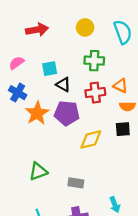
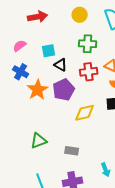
purple pentagon: (67, 113) -> (64, 90), turned -30

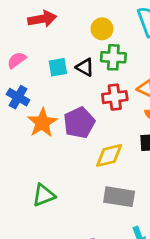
yellow circle: (80, 15) -> (102, 29), moved
black triangle: (61, 65) -> (85, 67), moved
gray rectangle: (72, 151) -> (119, 197), moved, size x1.5

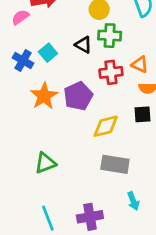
pink semicircle: (17, 60) -> (20, 17), moved
cyan square: (58, 67) -> (48, 53), moved, turned -30
blue cross: (18, 97) -> (23, 61), moved

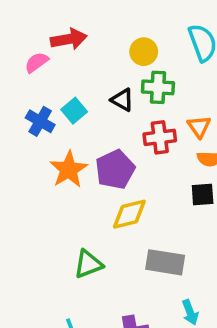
orange triangle: (140, 64) -> (199, 127), turned 30
yellow diamond: (106, 126) -> (129, 214), moved
green triangle: (45, 163) -> (88, 264), moved

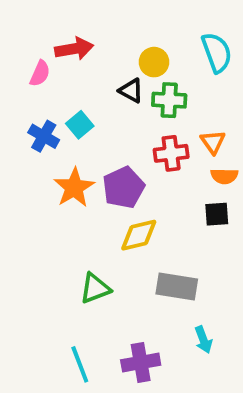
pink semicircle: (37, 62) -> (40, 73), turned 150
black triangle: (122, 100) -> (131, 91), moved

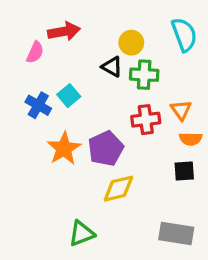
gray rectangle: (177, 286) -> (176, 233), moved

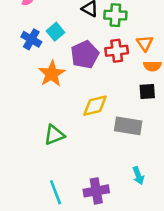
purple pentagon: (106, 148) -> (85, 55), moved
green triangle: (82, 233) -> (54, 135), moved
gray rectangle: (176, 233) -> (128, 126), moved

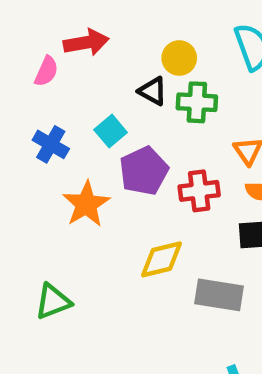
cyan square: (56, 32) -> (111, 131), moved
red cross: (117, 51) -> (199, 191), moved
green triangle: (54, 135) -> (53, 302), moved

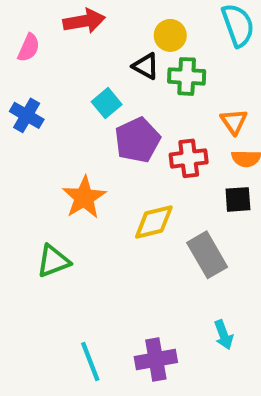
pink semicircle: (46, 71) -> (29, 48), moved
blue cross: (51, 144) -> (27, 115), moved
orange star: (86, 204) -> (84, 197), moved
gray rectangle: (219, 295) -> (207, 255), turned 51

